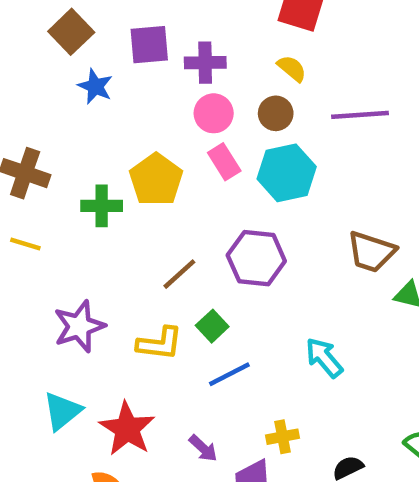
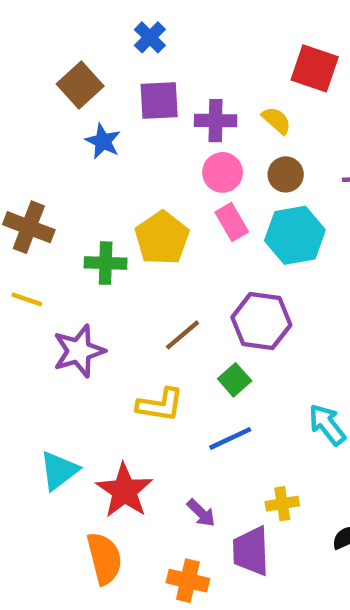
yellow semicircle: (292, 68) -> (276, 120), moved
purple star: (79, 326) -> (79, 351), moved
green square: (212, 326) -> (235, 380), moved

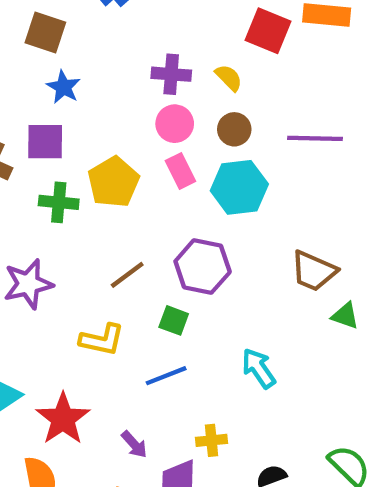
brown square: (80, 85) -> (45, 32), turned -33
purple square: (159, 100) -> (45, 142), moved
green square: (235, 380) -> (174, 320), turned -32

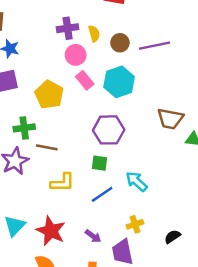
yellow semicircle: (229, 78) -> (94, 34), moved, turned 42
brown circle: (234, 129) -> (120, 43), moved
green cross: (59, 202) -> (24, 128), moved
brown line: (127, 275) -> (47, 147), moved, turned 60
cyan arrow: (259, 368) -> (137, 181), moved

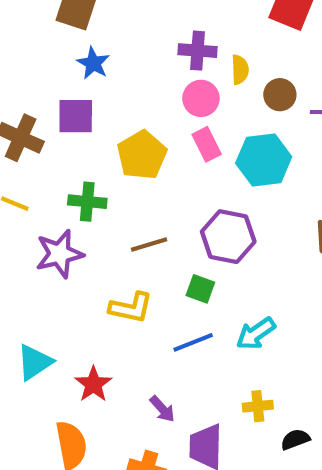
brown line: (47, 147) -> (149, 245), moved, turned -40
cyan arrow: (137, 181) -> (256, 334), turned -90
yellow cross: (135, 224) -> (258, 406), moved
red star: (51, 231) -> (93, 384), size x0.7

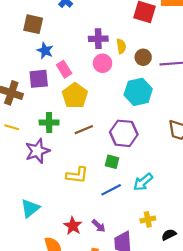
pink rectangle: (207, 144) -> (64, 69), moved
brown line: (149, 245) -> (84, 130), moved
red star: (93, 384) -> (73, 226), moved

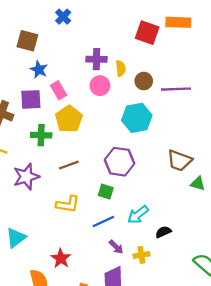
green cross: (49, 122) -> (41, 135), moved
brown line: (84, 130) -> (69, 165), moved
purple arrow: (99, 226) -> (116, 247), moved
black semicircle: (169, 235) -> (163, 232), moved

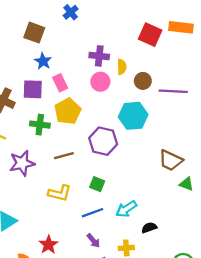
purple hexagon: (120, 162) -> (103, 141), moved
purple arrow: (116, 247) -> (93, 241), moved

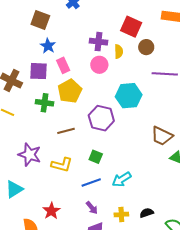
red square: (150, 35) -> (131, 27), moved
brown circle: (143, 81) -> (146, 47), moved
purple star: (22, 163) -> (30, 155), moved, turned 30
black semicircle: (149, 228) -> (147, 213), moved

